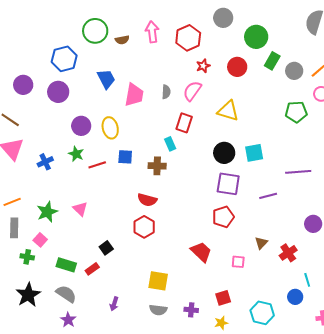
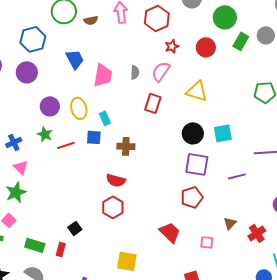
gray circle: (294, 71) -> (266, 35), moved
cyan rectangle: (170, 144) -> (105, 118), moved
pink triangle: (80, 209) -> (21, 167), moved
red rectangle: (92, 269) -> (61, 249), turned -40

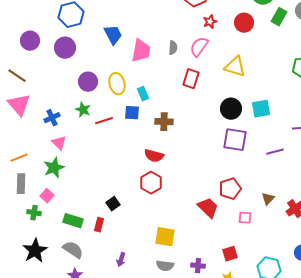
red pentagon: (192, 197) -> (230, 189), moved

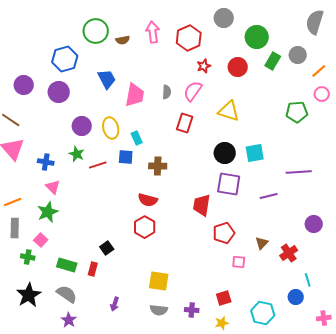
blue cross: (52, 118) -> (46, 162), turned 35
red trapezoid: (208, 208) -> (202, 205), moved, turned -125

